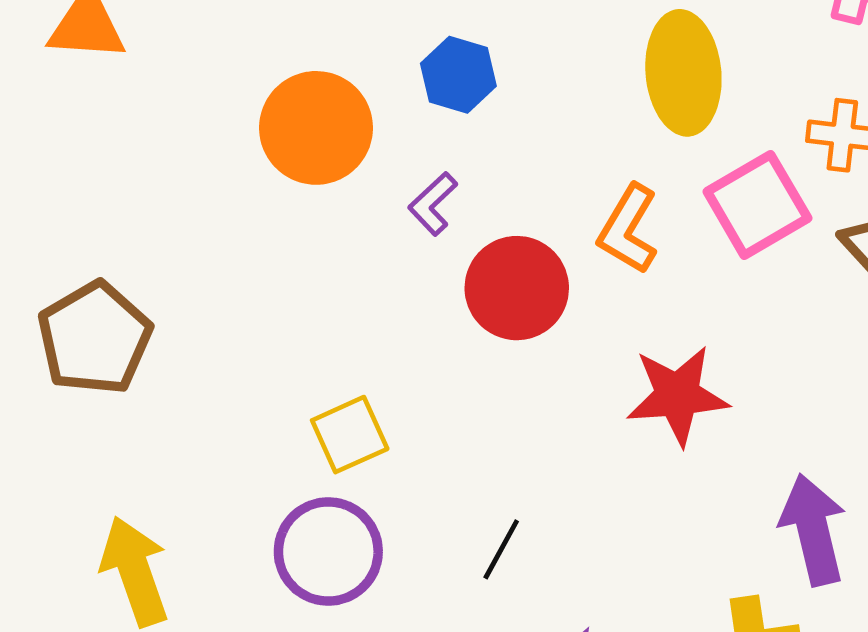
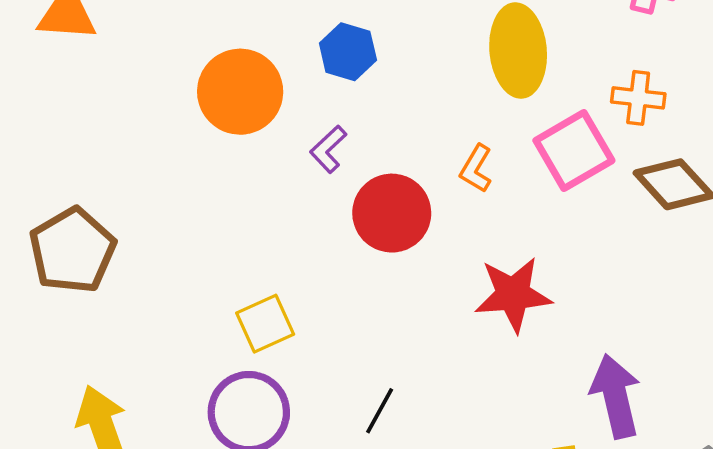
orange L-shape: (628, 229) -> (476, 169), size x0.7

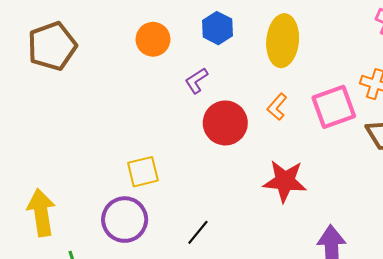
yellow ellipse: (518, 51) -> (283, 41), moved
orange circle: (240, 92) -> (153, 39), size x0.7
brown pentagon: (72, 250) -> (52, 46), moved

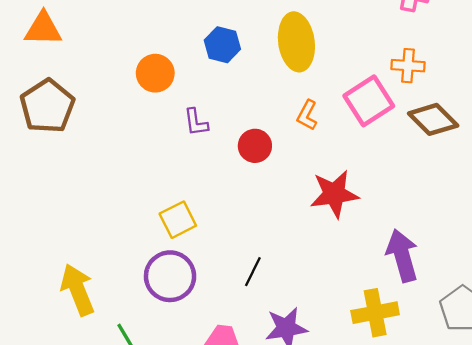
purple L-shape: (196, 81) -> (196, 122), moved, turned -52
red circle: (225, 123) -> (255, 146), size x0.7

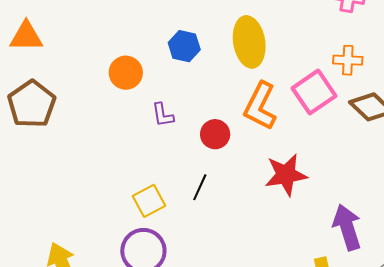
orange L-shape: (307, 115) -> (260, 106), size x1.8
black line: (253, 272) -> (200, 187), moved

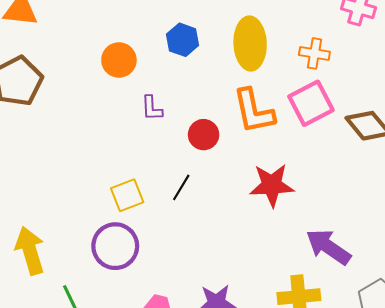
orange cross: (348, 60) -> (314, 53), moved
orange L-shape: (260, 106) -> (254, 111), turned -45
purple arrow: (347, 227) -> (328, 247), turned -45

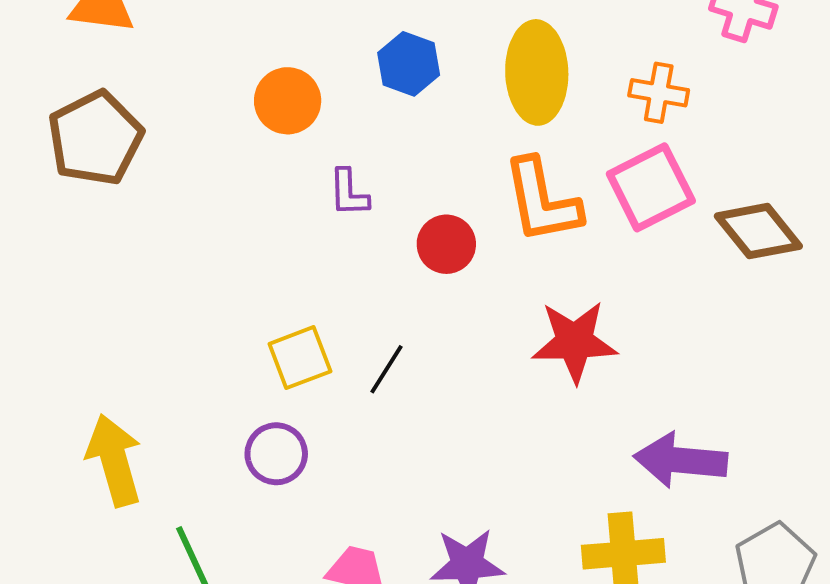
black line: (181, 187) -> (387, 369), moved
purple circle: (115, 246) -> (276, 454), size x0.7
purple arrow: (328, 247) -> (681, 460), turned -30

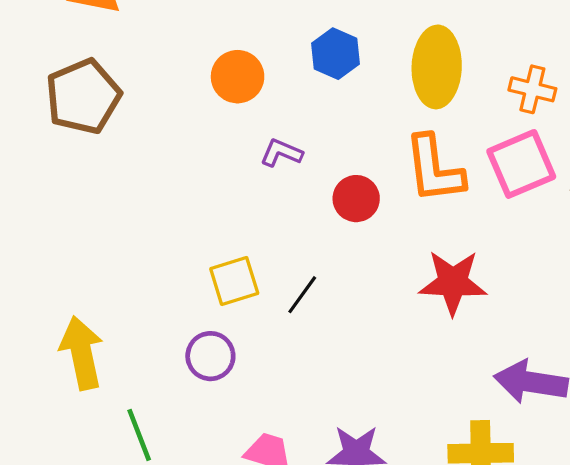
purple L-shape: (349, 193) -> (281, 153), turned 111

